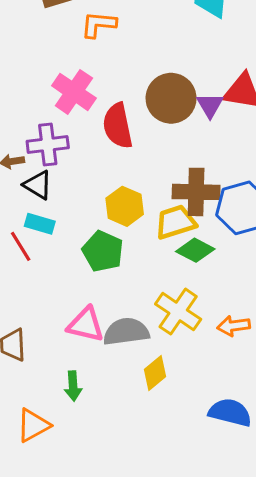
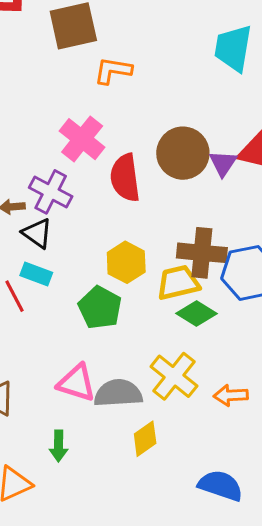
purple cross: (48, 145) -> (51, 192), turned 30

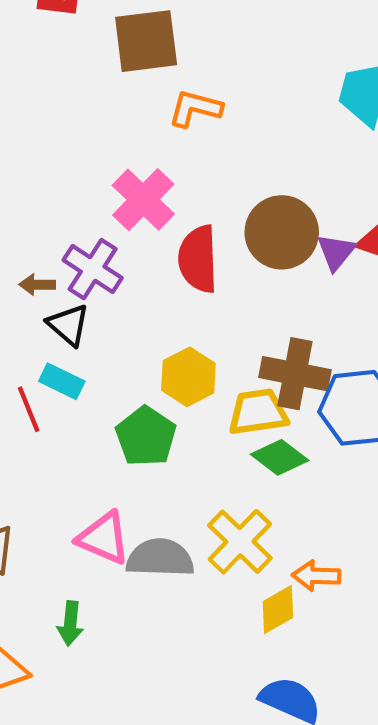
yellow diamond: (145, 439) -> (278, 610), moved

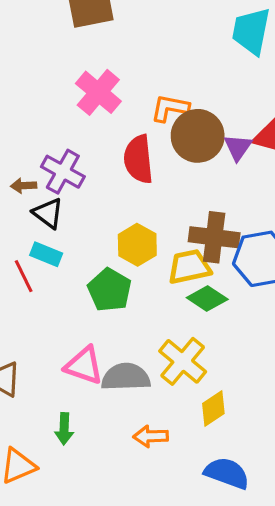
orange L-shape: (195, 108) -> (170, 108), moved
pink cross: (143, 200) -> (98, 92), moved
orange arrow: (316, 576) -> (151, 436), moved

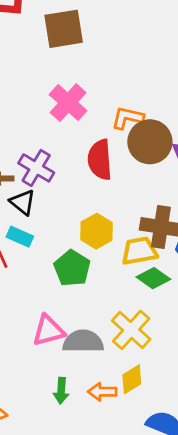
pink triangle: (84, 365) -> (48, 331), turned -36
yellow diamond: (213, 408) -> (132, 379), moved
green arrow: (64, 429) -> (61, 391), moved

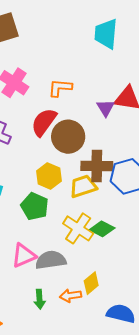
brown circle: (150, 142) -> (68, 137), moved
red semicircle: (100, 160) -> (44, 122), turned 48
green diamond: (153, 278) -> (102, 229), moved
yellow cross: (131, 330) -> (78, 228), moved

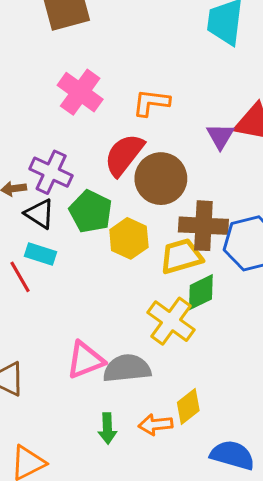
green pentagon: (35, 206) -> (91, 212), moved
green diamond: (102, 229) -> (201, 292), moved, turned -55

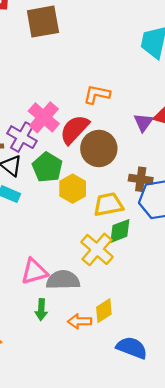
pink cross: (80, 92) -> (44, 117), moved
brown cross: (203, 226) -> (141, 179), moved, size x0.7
green arrow: (107, 428) -> (41, 310), moved

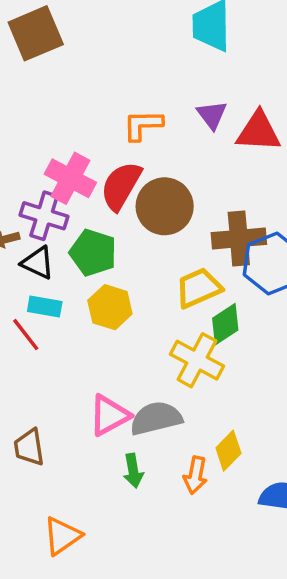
purple triangle: (143, 122) -> (212, 115), moved
brown cross: (141, 179) -> (239, 238), size x1.4
yellow hexagon: (73, 189) -> (110, 307), moved
orange arrow: (80, 321) -> (195, 475), turned -65

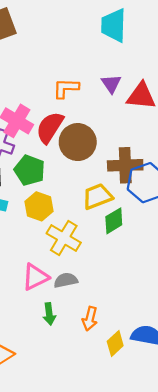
yellow cross: (197, 360) -> (64, 238), moved
gray semicircle: (156, 418) -> (66, 280), size x0.7
yellow diamond: (228, 451) -> (115, 344), moved

